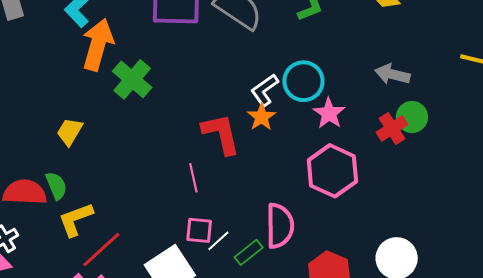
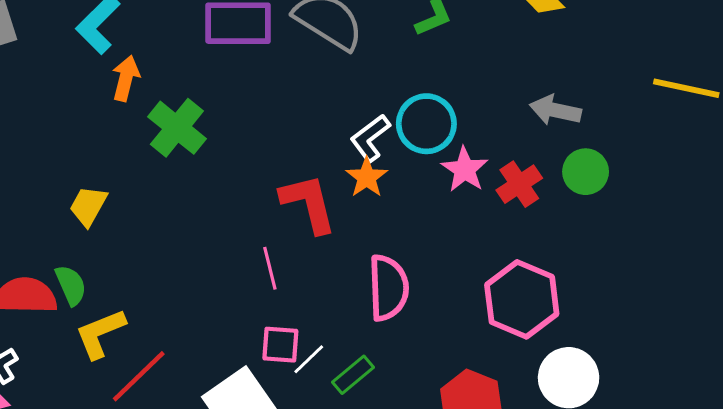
orange arrow: (98, 45) -> (126, 78), size x0.6
red cross: (392, 128) -> (519, 184), moved
pink hexagon: (332, 171) -> (522, 299), moved
pink semicircle: (280, 226) -> (388, 288), moved

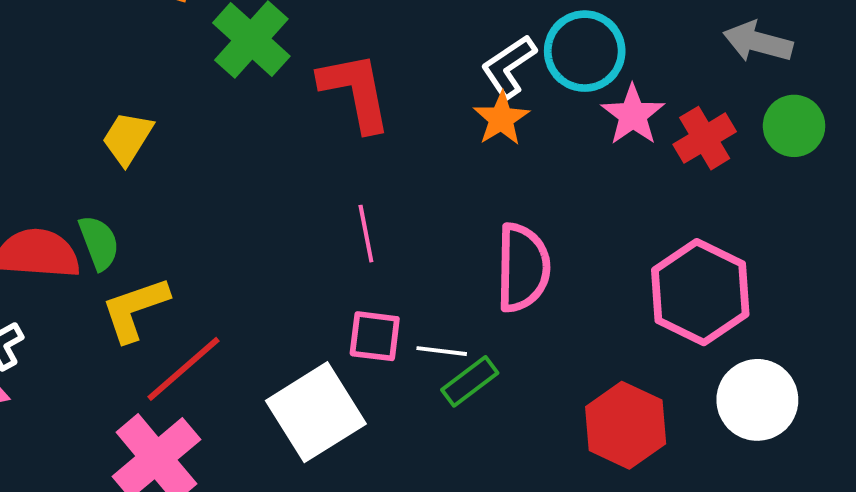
red L-shape: (308, 203) -> (355, 92), moved
white line: (309, 359) -> (442, 351), moved, turned 48

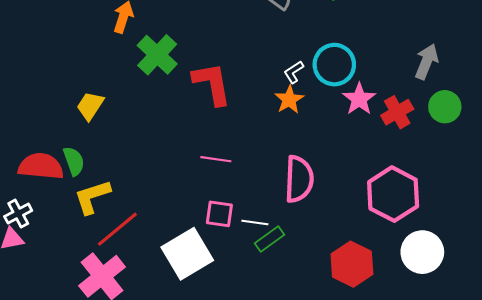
gray arrow: (758, 42) -> (427, 62), turned 96
white L-shape: (509, 67) -> (294, 72), size x0.7
pink line: (366, 234) -> (216, 159), turned -72

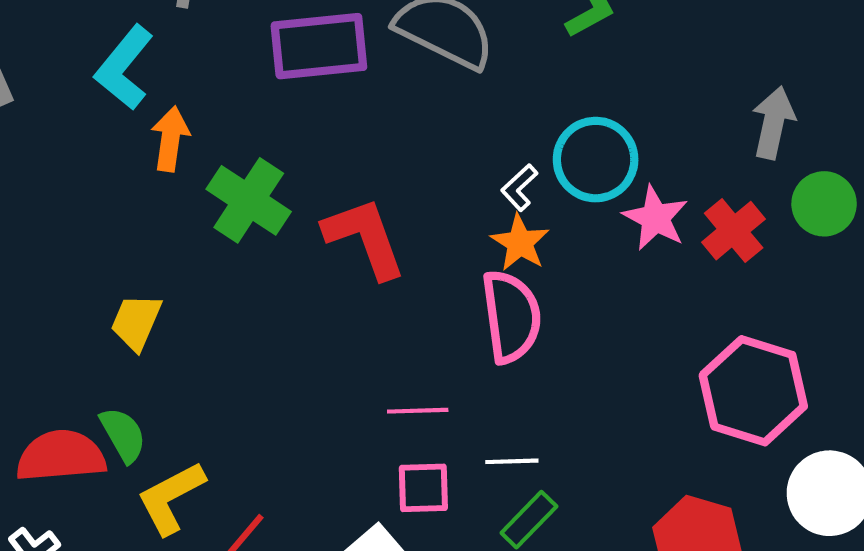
pink line: (216, 159) -> (418, 411), moved
pink semicircle: (299, 179) -> (511, 316), moved
white line: (255, 223) -> (512, 461), moved

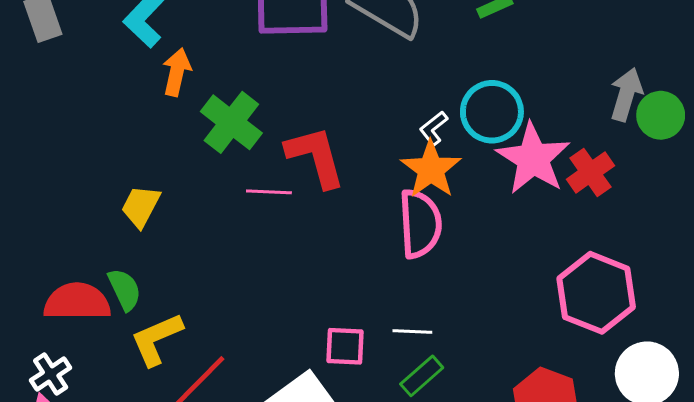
green circle: (824, 204) -> (661, 115), moved
pink star: (655, 218) -> (533, 159), size x1.5
orange star: (520, 243) -> (431, 169), size x1.4
pink line: (418, 411) -> (269, 192), moved

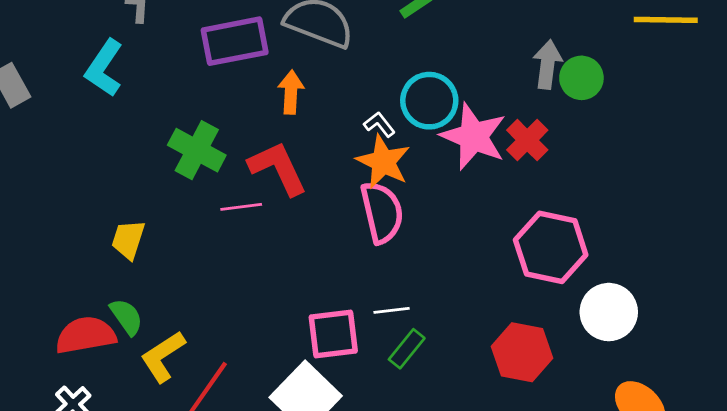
orange arrow: (177, 72) -> (291, 92), moved
white L-shape: (434, 128) -> (379, 124), turned 100
pink square: (345, 346) -> (333, 334), size x1.4

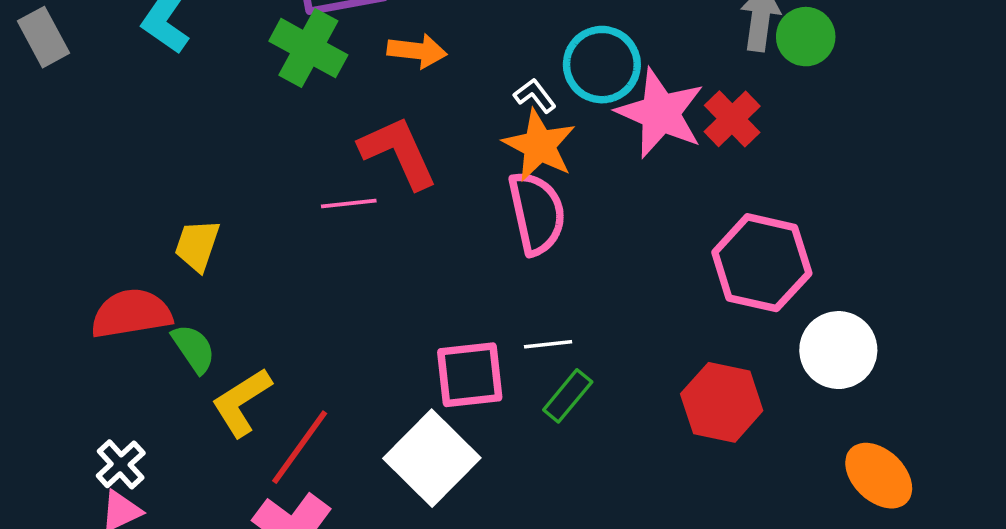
orange arrow: (291, 92) -> (417, 51), turned 93
green cross: (197, 150) -> (308, 48), moved
red semicircle: (86, 335) -> (131, 314), moved

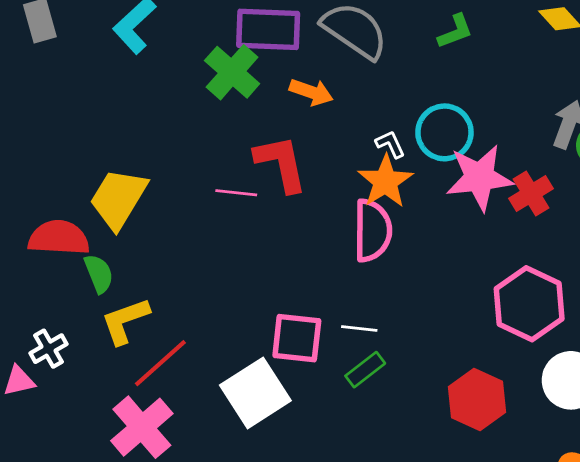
pink star: (660, 113) -> (479, 178), turned 30
yellow trapezoid: (197, 245) -> (118, 199), size x1.6
white cross: (121, 464) -> (49, 349), moved

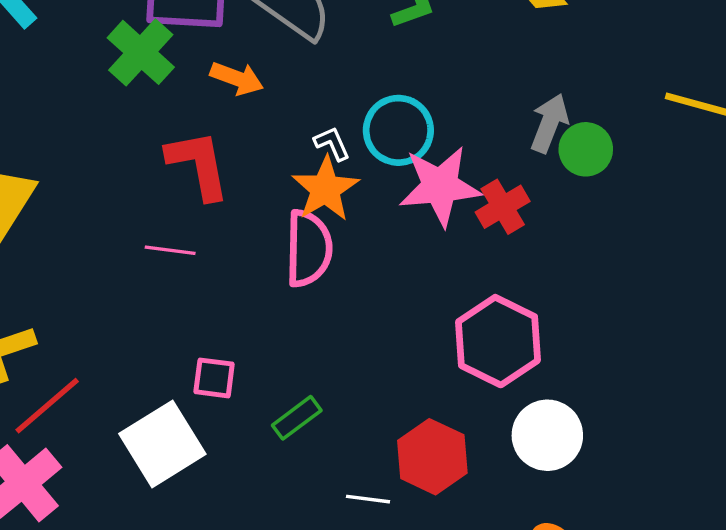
pink line: (236, 193) -> (170, 250), moved
white line: (359, 329) -> (368, 499), moved
pink square: (297, 338) -> (214, 378), size x0.7

